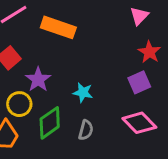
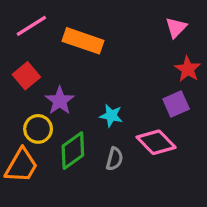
pink diamond: (139, 123) -> (156, 142), moved

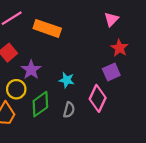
pink diamond: (156, 142) -> (98, 98), turned 70

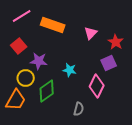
pink triangle: (111, 19) -> (91, 33), moved
purple star: (31, 70) -> (39, 61), turned -30
gray semicircle: (69, 110) -> (79, 109), moved

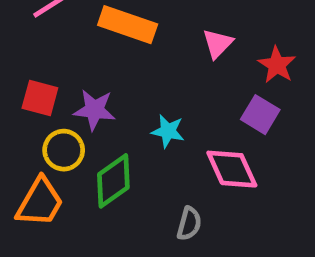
red square: (19, 46) -> (40, 98), moved, turned -35
purple square: (109, 63) -> (260, 115), turned -35
pink diamond: (97, 86) -> (232, 169), turned -50

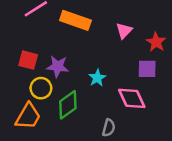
purple square: (260, 115) -> (147, 69), turned -30
cyan star: (168, 131) -> (97, 78), turned 30

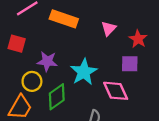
red square: (28, 60) -> (17, 44), moved
cyan star: (97, 78) -> (84, 72), size x1.6

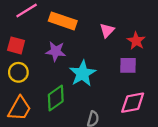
purple star: (47, 61) -> (56, 51), moved
yellow circle: (32, 81) -> (18, 72), moved
pink diamond: (116, 91) -> (133, 103), moved, turned -76

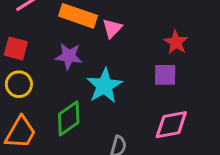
pink triangle: (107, 30) -> (112, 28), moved

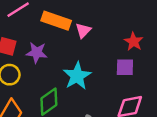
purple star: (69, 56) -> (37, 53), moved

